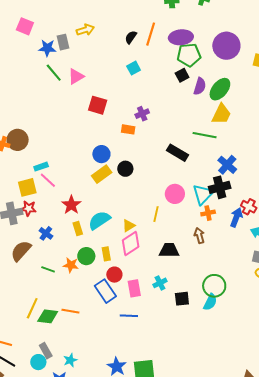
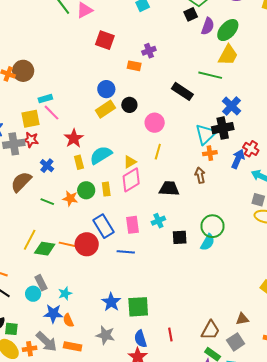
pink circle: (175, 194) -> (155, 123), moved
red circle: (114, 275) -> (87, 244), moved, size x1.5

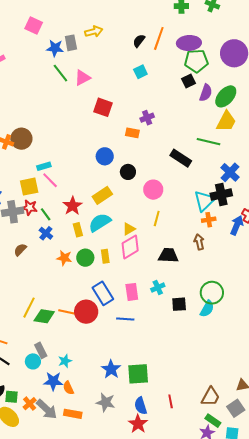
yellow rectangle: (105, 109) -> (102, 195), moved
brown semicircle: (21, 182) -> (20, 250), size x0.6
orange star: (70, 198) -> (64, 258), moved
green line: (47, 202) -> (46, 214), moved, turned 32
orange cross: (30, 349) -> (30, 404), moved, turned -32

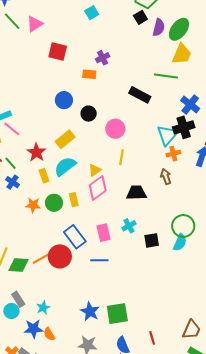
orange line: (67, 312) -> (41, 259), turned -36

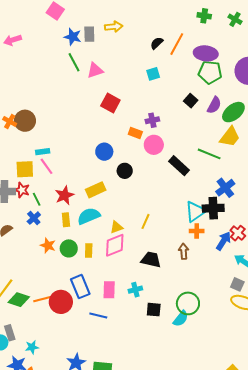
black square: (140, 17) -> (191, 101), moved, turned -32
pink circle: (115, 129) -> (154, 145), moved

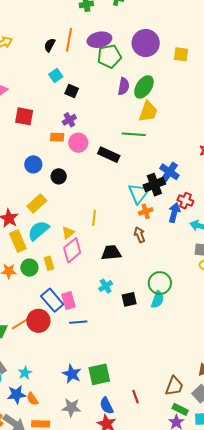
black square: (191, 101) -> (72, 91), moved
blue cross: (225, 188) -> (169, 172), moved
yellow rectangle: (66, 220) -> (18, 241), size x1.5
pink rectangle: (109, 290) -> (68, 300), moved

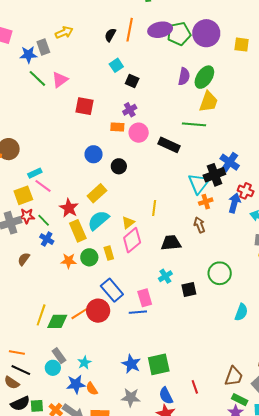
green pentagon: (109, 56) -> (179, 34), moved
pink rectangle: (68, 300) -> (145, 298), moved
cyan semicircle: (158, 300) -> (241, 312), moved

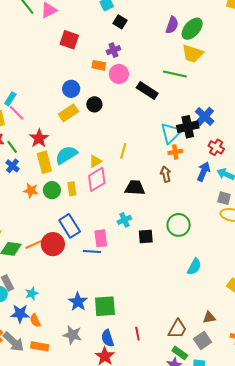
yellow trapezoid: (208, 102) -> (193, 54), turned 80
cyan rectangle: (35, 173) -> (10, 99), turned -40
yellow rectangle: (97, 193) -> (69, 113), moved
blue arrow: (234, 203) -> (204, 171), moved

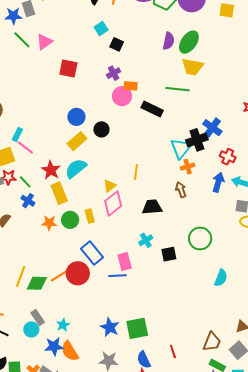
orange rectangle: (99, 65) -> (131, 86), moved
cyan semicircle: (66, 155) -> (76, 168), moved
orange semicircle: (35, 320) -> (70, 351), size x1.5

